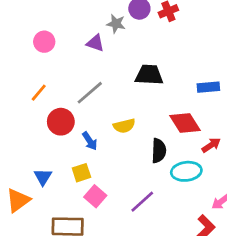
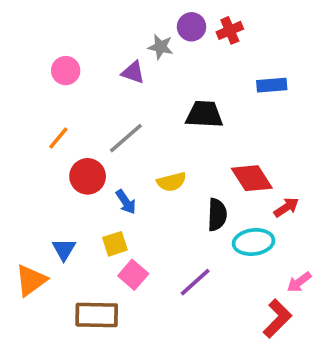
blue rectangle: (208, 87) -> (272, 85), moved

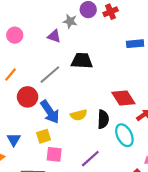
black trapezoid: (204, 114) -> (82, 61), moved
yellow semicircle: (171, 182) -> (79, 115), moved
blue arrow: (126, 202) -> (50, 112), size x1.6
cyan ellipse: (254, 242) -> (124, 135), turned 70
pink square: (133, 275) -> (54, 154), turned -35

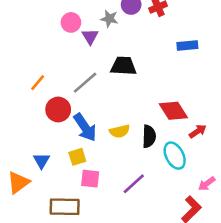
pink circle: (15, 35) -> (71, 22), moved
purple triangle: (54, 36) -> (90, 37), turned 40

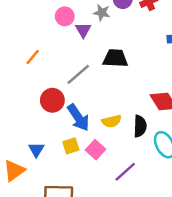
orange line: (38, 83) -> (33, 57), moved
pink square: (90, 179) -> (96, 150), moved, turned 36

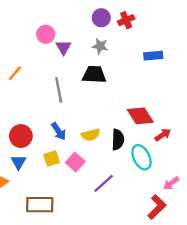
gray star: (102, 13) -> (100, 46), moved
gray line: (78, 74) -> (59, 90), turned -60
red circle: (52, 100) -> (21, 136), moved
blue arrow: (78, 118) -> (59, 131), size x0.7

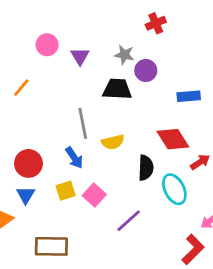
purple circle: (101, 18) -> (146, 70), moved
pink circle: (46, 34) -> (47, 45), moved
blue rectangle: (153, 56) -> (189, 96), moved
gray line: (59, 90) -> (83, 123), moved
yellow semicircle: (91, 135) -> (113, 142), moved

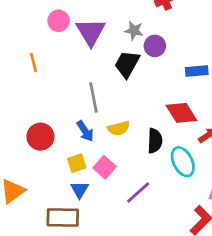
purple triangle: (80, 56) -> (91, 32), size x1.6
orange line: (21, 88) -> (33, 63), turned -54
black trapezoid: (117, 89) -> (127, 64), turned -64
yellow semicircle: (113, 142) -> (119, 128), moved
blue triangle: (26, 195) -> (80, 190), moved

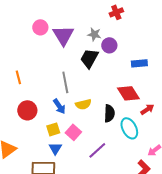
orange line: (33, 63) -> (18, 77), moved

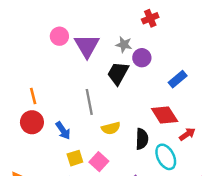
blue rectangle: (139, 63) -> (178, 79), turned -35
blue arrow: (59, 106) -> (63, 131), moved
red circle: (27, 110) -> (32, 122), moved

